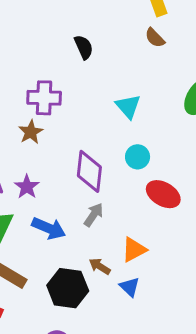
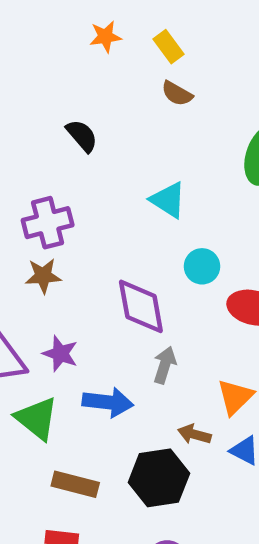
brown star: (31, 132) -> (43, 276), turned -30

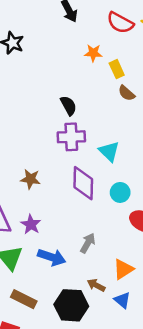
yellow rectangle: (168, 47) -> (117, 69), moved
purple cross: (48, 223) -> (71, 137), moved
purple diamond: (141, 306) -> (83, 183), moved

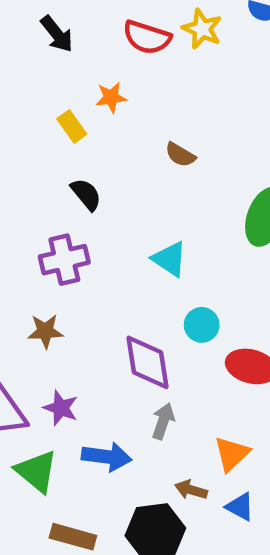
yellow rectangle: (117, 69) -> (72, 126), moved
purple cross: (71, 137) -> (64, 260), moved
purple diamond: (83, 183) -> (148, 362), moved

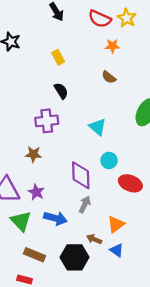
orange star: (111, 97) -> (112, 46), moved

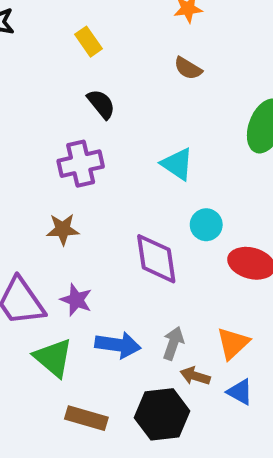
gray arrow: (85, 204) -> (173, 343), moved

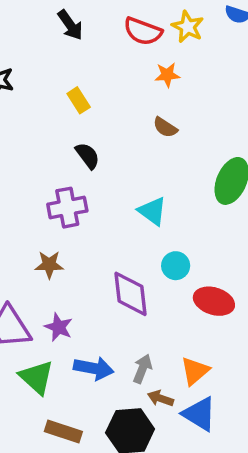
blue triangle: (240, 392) -> (199, 414), size x1.5

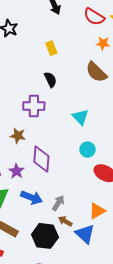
brown semicircle: (165, 127) -> (96, 72), size x1.6
purple diamond: (130, 294) -> (41, 159), moved
orange triangle: (195, 371) -> (97, 211), moved

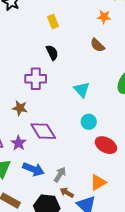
brown semicircle: (96, 72) -> (97, 45), size x0.7
purple diamond: (41, 159) -> (43, 131), turned -36

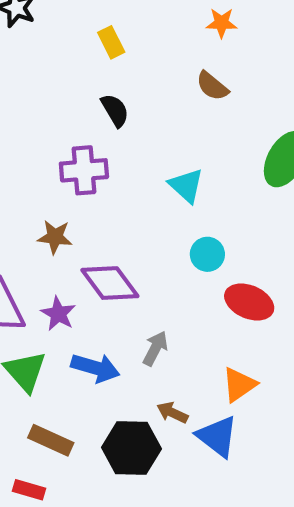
gray arrow: (60, 175) -> (155, 348), moved

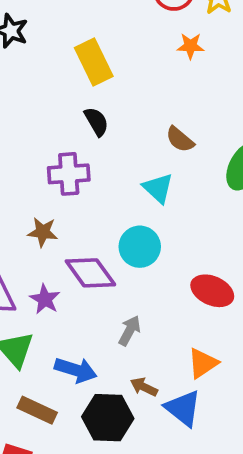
yellow rectangle: (111, 42) -> (94, 62), size x1.6
brown semicircle: (212, 86) -> (180, 139), moved
cyan circle: (207, 254) -> (140, 247), moved, size x1.4
blue arrow: (95, 368) -> (76, 370), moved

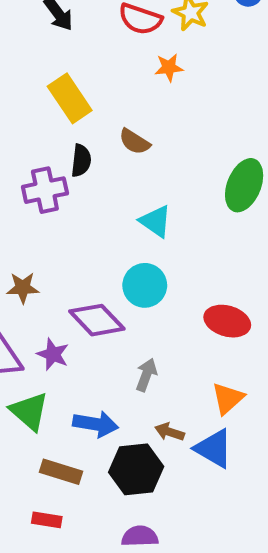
black semicircle: (96, 122) -> (81, 161), turned 44
brown semicircle: (180, 139) -> (134, 142), moved
purple cross: (69, 174) -> (45, 190), moved
brown star: (43, 232) -> (23, 288), moved

